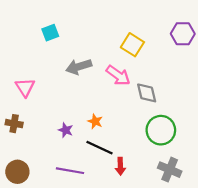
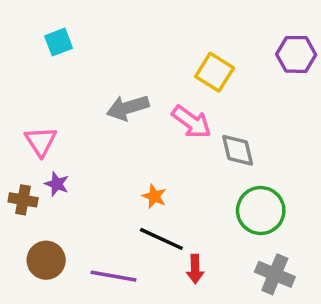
cyan square: (50, 33) -> (59, 42), moved
purple star: (66, 130) -> (57, 184), moved
brown circle: (17, 172) -> (46, 260), moved

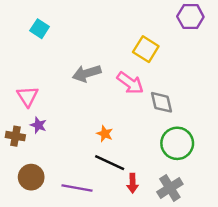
cyan square: (59, 42) -> (40, 29), turned -36
purple hexagon: (296, 54) -> (190, 17), moved
gray cross: (275, 274) -> (170, 188), moved, turned 35

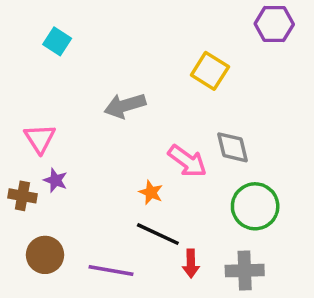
pink arrow: (130, 83) -> (187, 161), moved
gray cross: (170, 188) -> (245, 271), turned 30

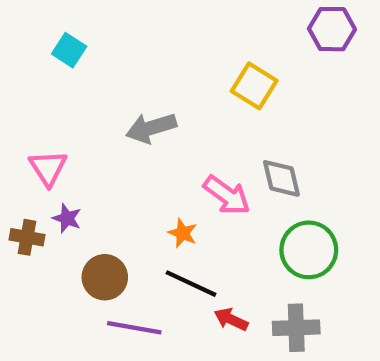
brown circle: (45, 255) -> (105, 277), moved
red arrow: (191, 264) -> (231, 319), turned 116

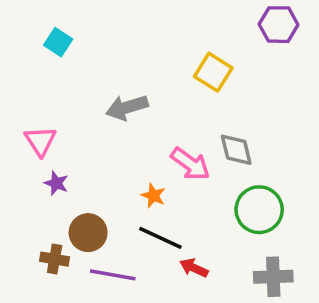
brown cross: (27, 237) -> (55, 259), moved
gray cross: (296, 328) -> (273, 277), moved

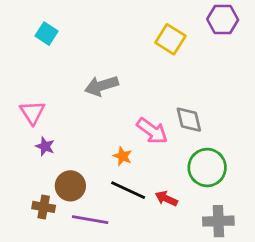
yellow square: (213, 72) -> (170, 39), moved
red arrow: (194, 268) -> (166, 199), moved

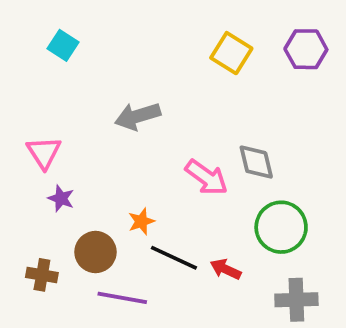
purple hexagon: (223, 20) -> (306, 49), moved
orange star: (123, 156) -> (141, 221), moved, turned 30
brown cross: (44, 207) -> (42, 275), moved

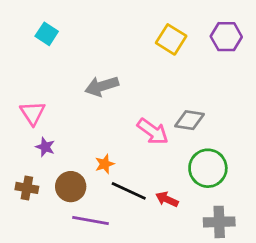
gray diamond: (256, 162) -> (190, 120), turned -68
brown cross: (42, 275) -> (27, 188), moved

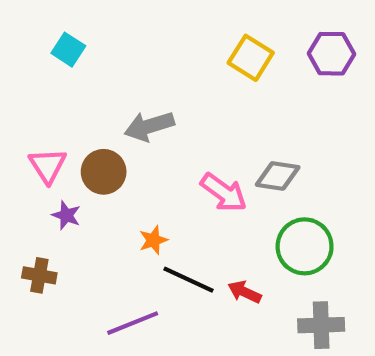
brown circle: (71, 187) -> (104, 172), moved
purple line: (91, 221) -> (133, 323), turned -32

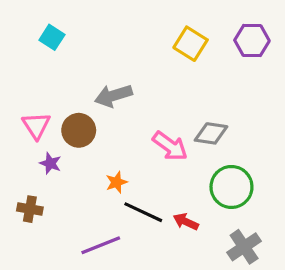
gray cross: (321, 325) -> (244, 247), turned -32

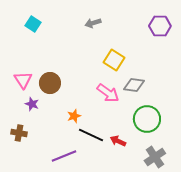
yellow square: (191, 44) -> (114, 60), moved
gray arrow: (113, 96) -> (93, 23), moved, size x0.7

